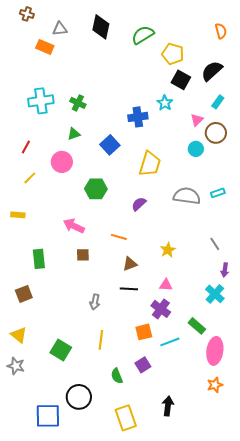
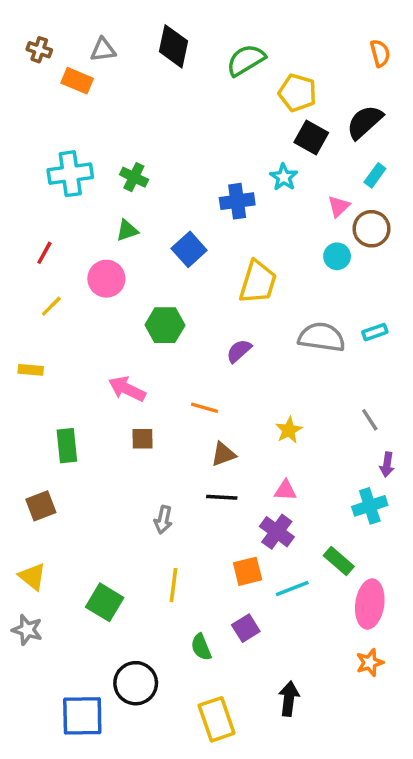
brown cross: (27, 14) -> (39, 50), moved
cyan cross: (215, 294) -> (370, 506), turned 30

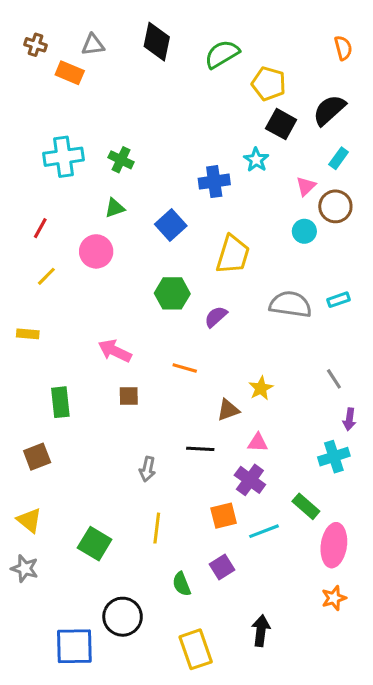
green hexagon: (165, 325) -> (172, 293), moved
brown triangle: (223, 454) -> (228, 410), moved

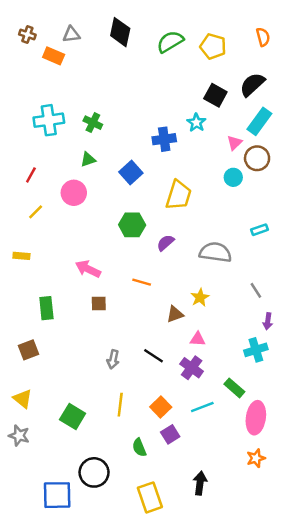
yellow pentagon: (269, 84) -> (213, 46), moved
cyan rectangle: (339, 158) -> (259, 121), size x1.6
gray semicircle: (290, 304) -> (215, 252), moved
black line: (200, 449) -> (154, 356), moved, turned 30
orange square: (224, 516) -> (161, 407), moved, turned -30

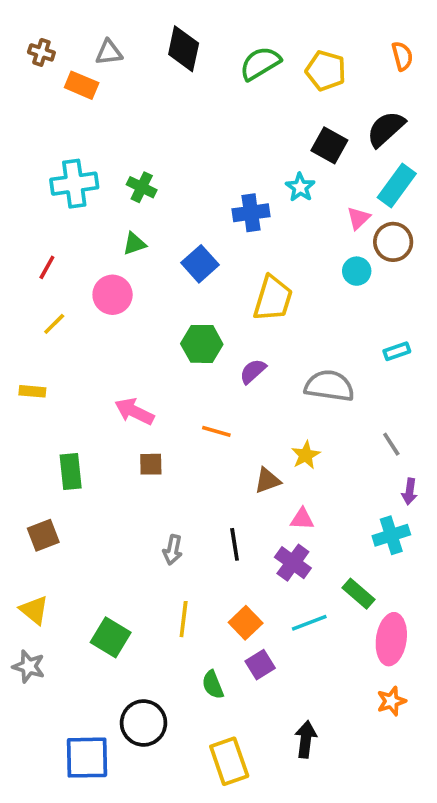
black line: (154, 356) -> (235, 544), turned 48

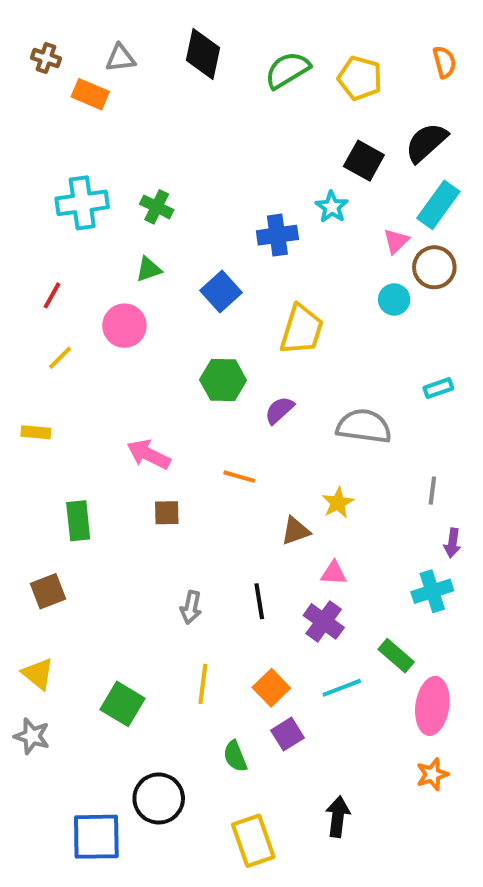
gray line: (391, 444) -> (432, 491), turned 40

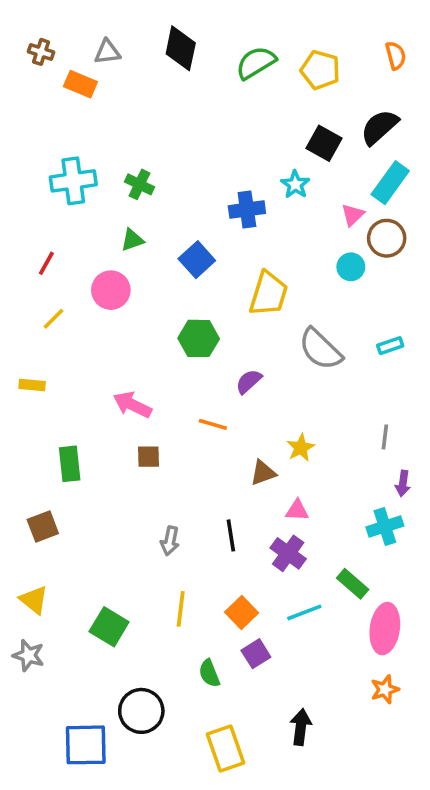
purple semicircle: (279, 410) -> (249, 381), moved
gray semicircle: (364, 426) -> (320, 349), moved, turned -144

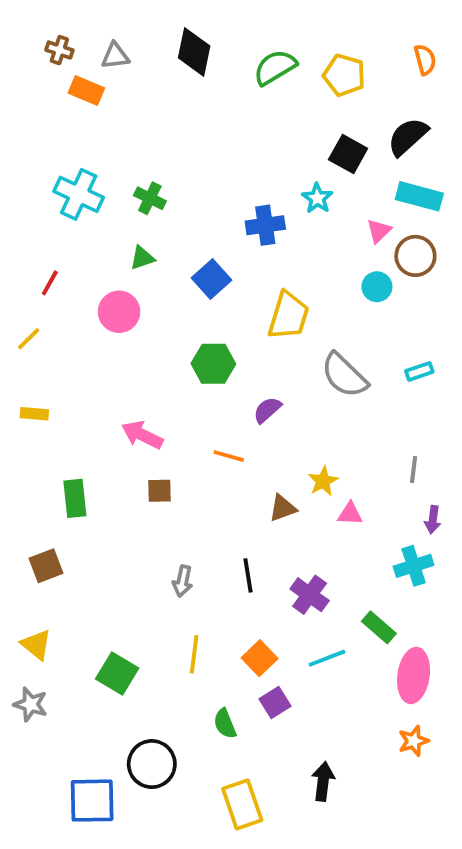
brown cross: (41, 52) -> (59, 50), moved
cyan cross: (73, 181) -> (79, 194), turned 33
cyan rectangle: (390, 183) -> (419, 196), turned 69
yellow line: (54, 319) -> (29, 339), moved
pink triangle: (297, 510) -> (350, 514), moved

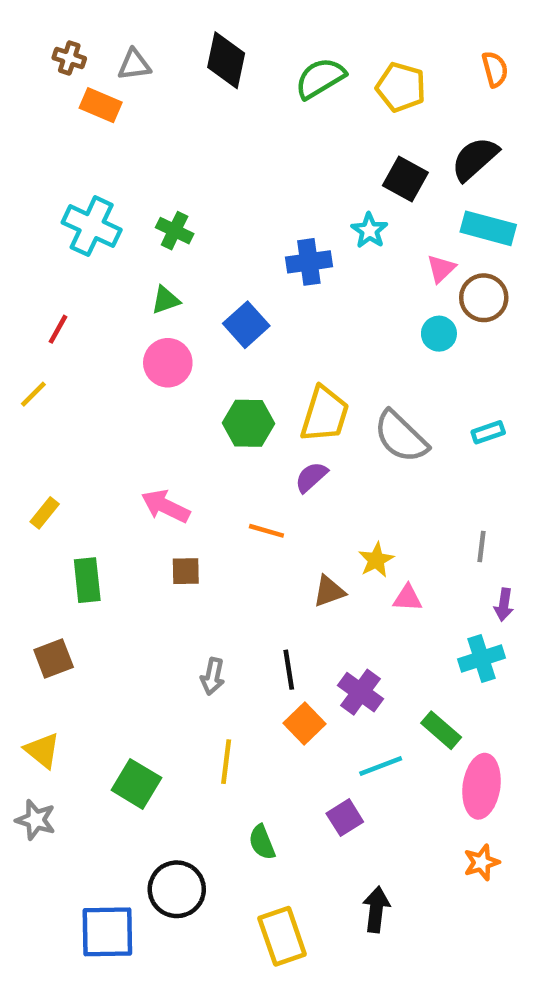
pink circle: (119, 312) -> (168, 363), moved
yellow trapezoid: (288, 316) -> (325, 414), moved
yellow rectangle: (34, 414) -> (45, 513), moved, turned -56
orange square: (260, 658) -> (304, 723), moved
purple square: (275, 702) -> (345, 818), moved

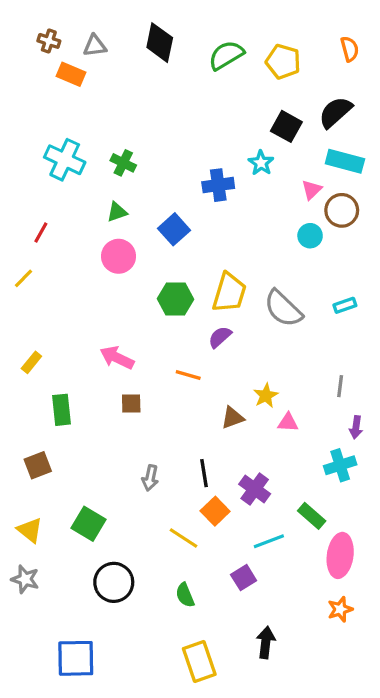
yellow line: (226, 762) -> (183, 538), moved, turned -64
green square: (136, 784) -> (88, 524), moved
black circle: (177, 889) -> (114, 582), moved

